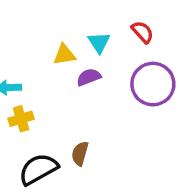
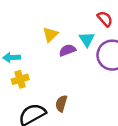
cyan triangle: (99, 42) -> (87, 39), moved
yellow triangle: (64, 55) -> (50, 34), turned -35

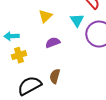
purple semicircle: (67, 50) -> (53, 42), moved

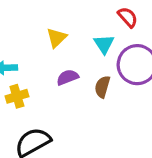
brown semicircle: (55, 76) -> (102, 87), moved

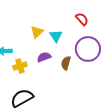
cyan triangle: (104, 44) -> (56, 36), moved
yellow cross: (17, 96) -> (20, 66), moved

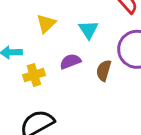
yellow triangle: (37, 32) -> (46, 24), moved

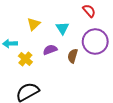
yellow cross: (34, 75) -> (25, 59), turned -32

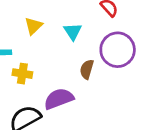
purple semicircle: (50, 50) -> (59, 99), moved, size x1.5
yellow cross: (25, 59) -> (22, 74), turned -32

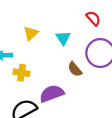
brown semicircle: (87, 69) -> (75, 69), turned -56

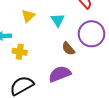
purple semicircle: (52, 94) -> (60, 74), moved

